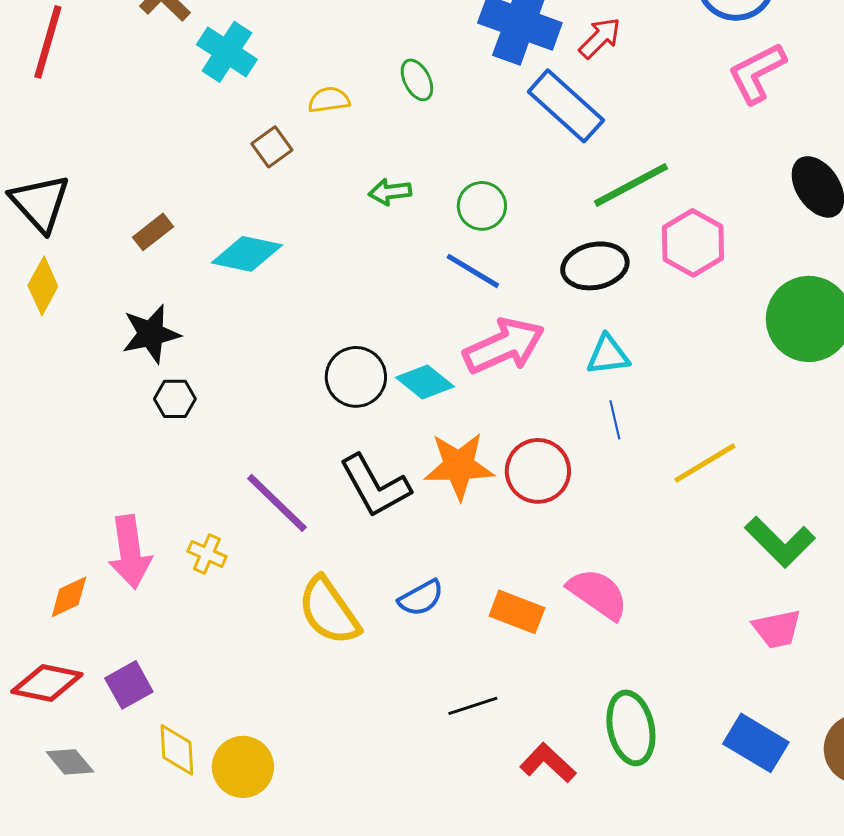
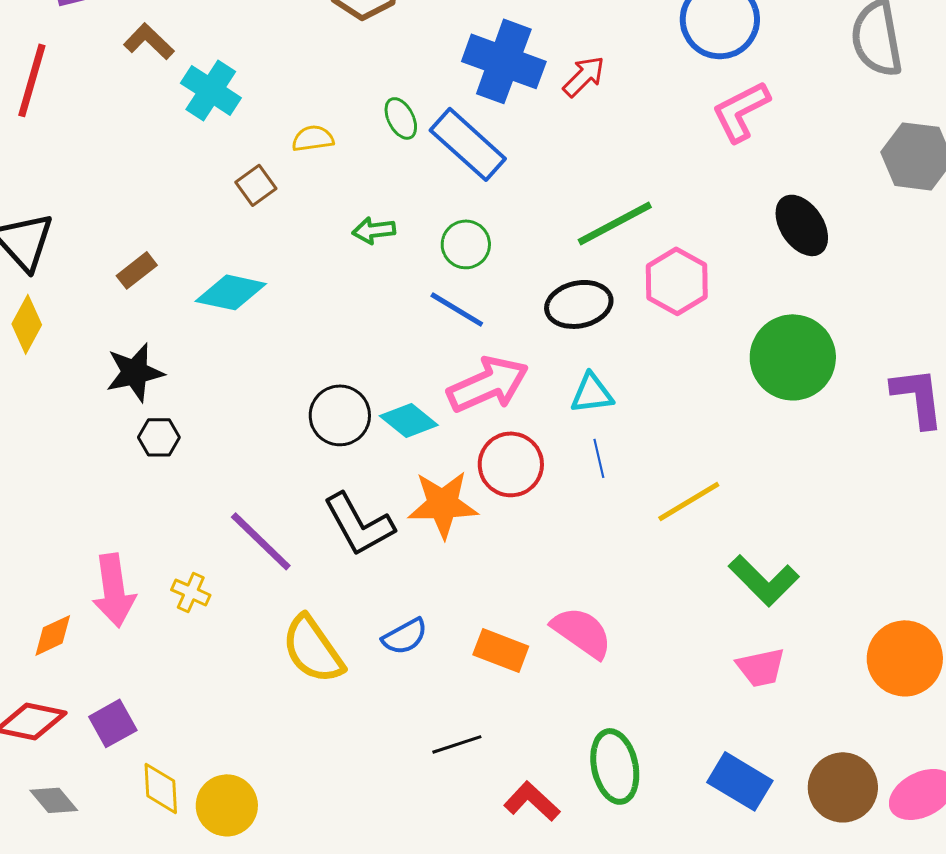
blue rectangle: (566, 106) -> (468, 144), moved
red circle: (538, 471) -> (511, 464), moved

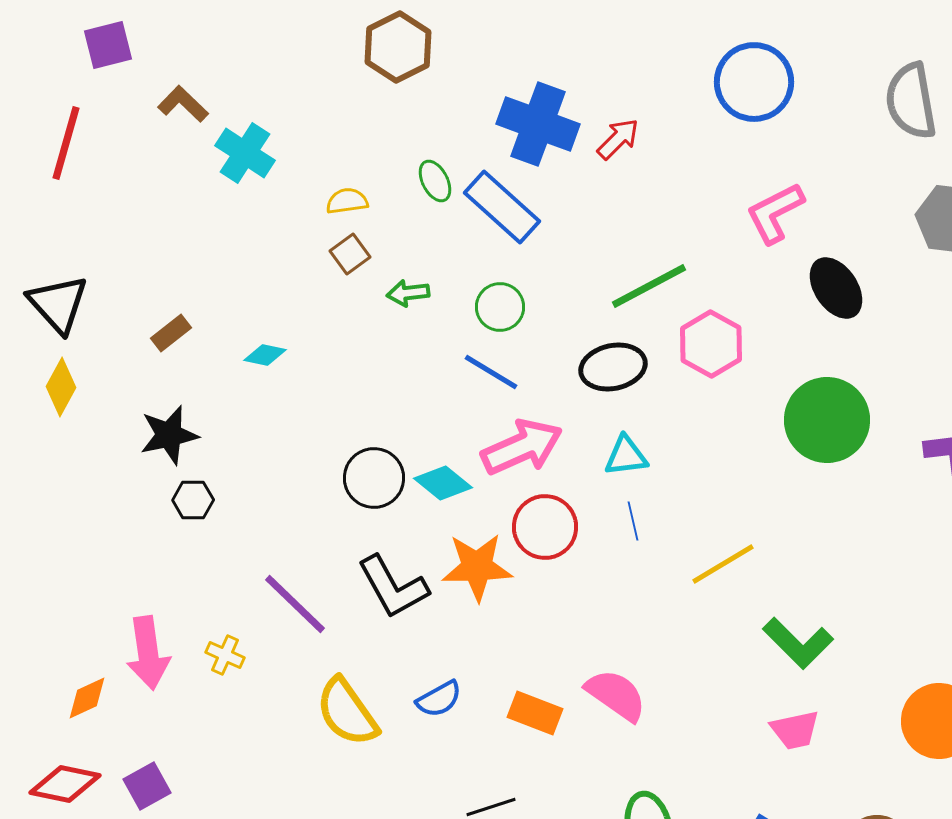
pink L-shape: (741, 111) -> (775, 213), moved
brown square: (256, 185) -> (350, 254), moved
cyan diamond: (231, 292) -> (265, 355), size x0.6

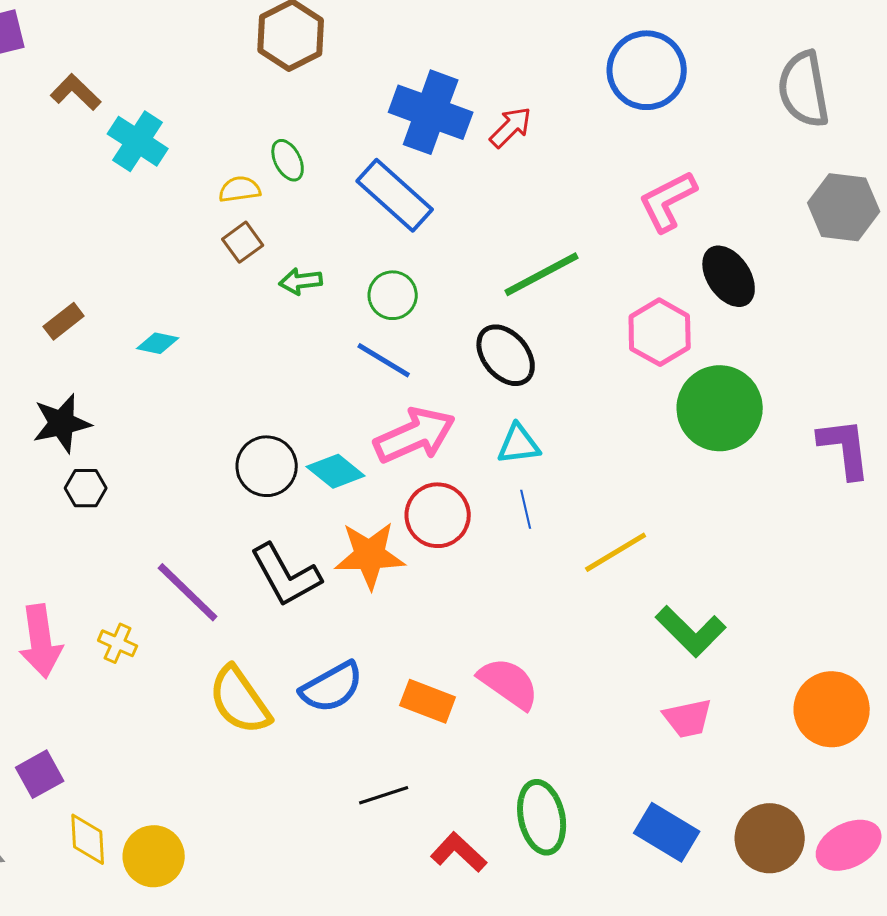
green ellipse: (435, 181) -> (288, 160), moved
pink hexagon: (711, 344) -> (660, 332), moved
black ellipse: (613, 367) -> (506, 355), turned 62
blue semicircle: (439, 699) -> (332, 687), size x1.4

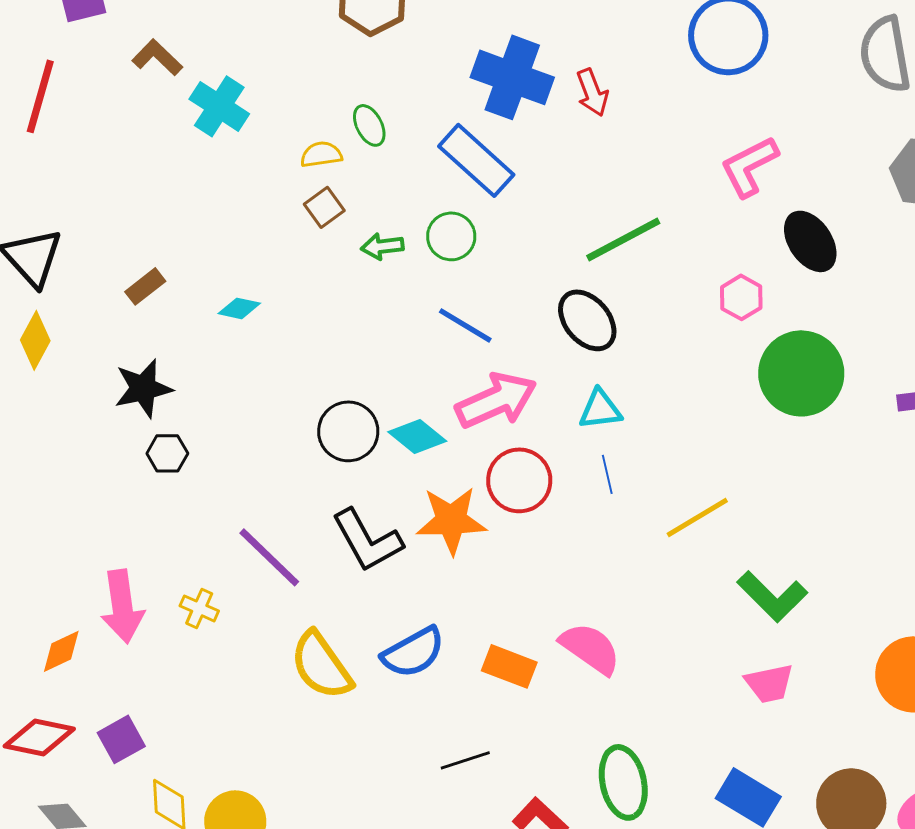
red arrow: (511, 127) -> (592, 92), turned 114
green circle: (393, 295) -> (451, 236), moved
pink hexagon: (660, 332) -> (741, 297), size x0.7

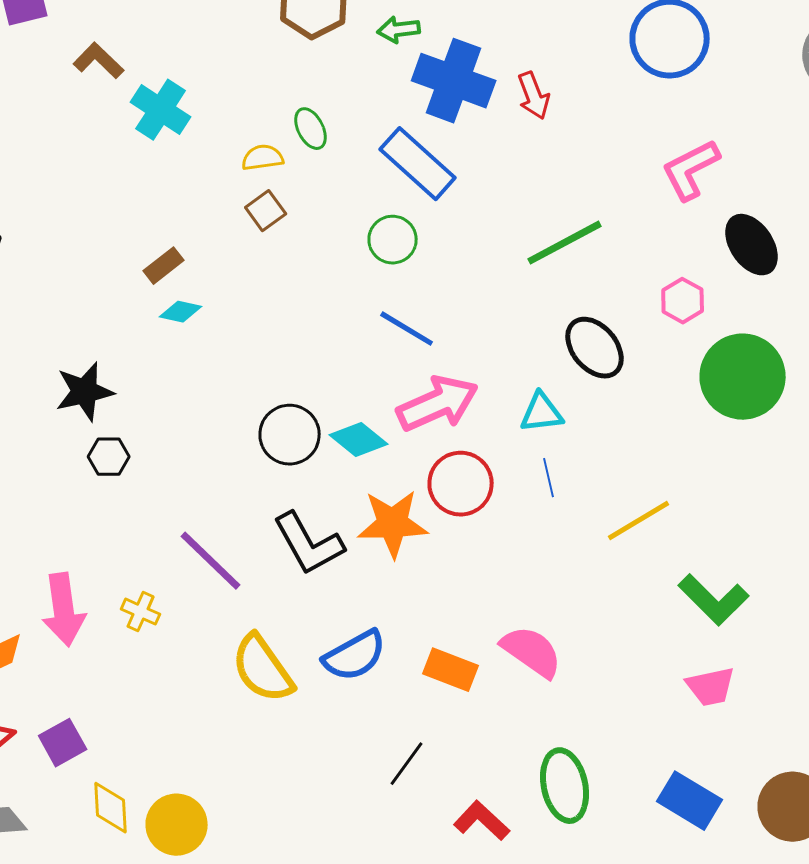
green arrow: (382, 246) -> (399, 30), moved
brown rectangle: (145, 286) -> (164, 266), moved
black ellipse: (587, 320) -> (595, 348), moved
black line: (465, 760) -> (407, 764), turned -36

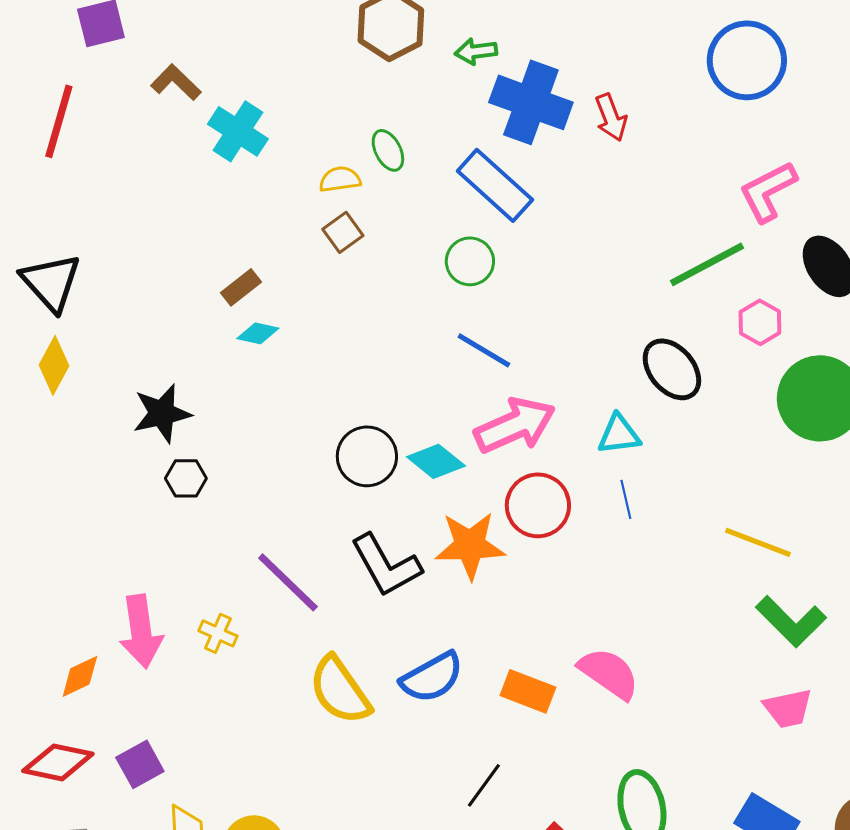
green line: (565, 243) -> (707, 264), moved
yellow line: (639, 521) -> (758, 542), moved, turned 52

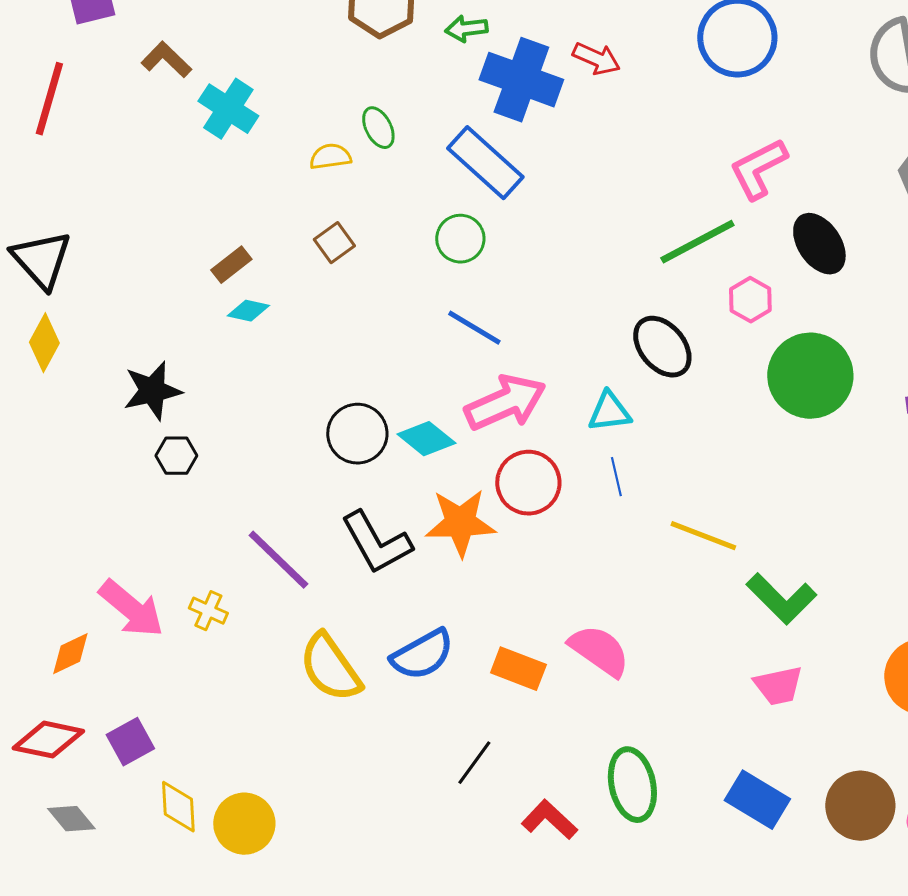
red arrow: (611, 117) -> (596, 59), moved, turned -45
brown square: (343, 232) -> (334, 243), moved
yellow line: (758, 542) -> (703, 536), moved
pink arrow: (141, 631) -> (131, 609), turned -42

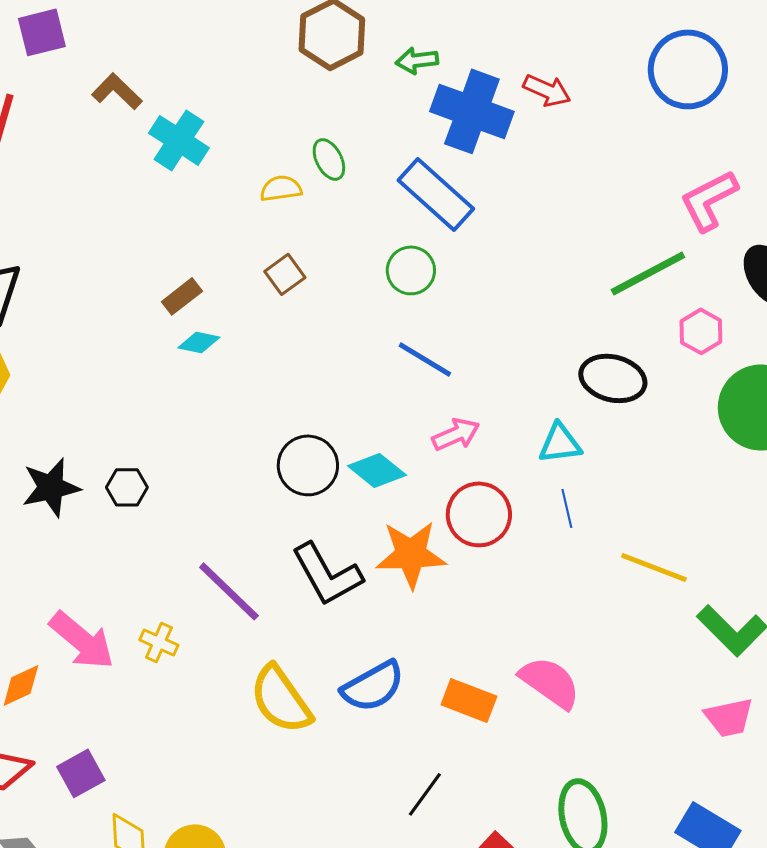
black ellipse: (662, 347) -> (613, 378), turned -36
black star: (152, 391) -> (51, 487), moved
pink arrow: (505, 403) -> (456, 434), size x0.6

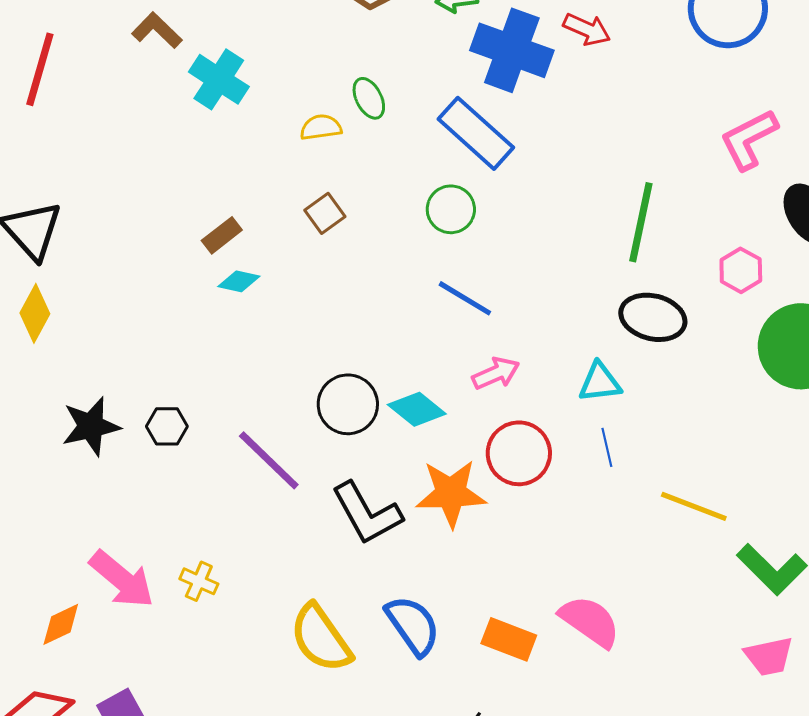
green line: (648, 273) -> (641, 222), moved, turned -50
purple line: (229, 591) -> (269, 460), moved
blue semicircle: (373, 686) -> (413, 625), turned -96

